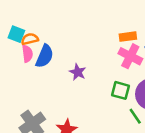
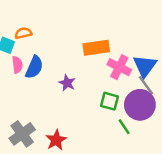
orange rectangle: (128, 37) -> (96, 48), moved, size x1.5
orange semicircle: (30, 39) -> (23, 33), moved

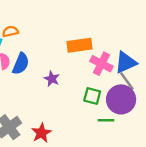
blue triangle: (145, 66) -> (126, 63), turned 30
green line: (124, 127) -> (106, 120), turned -56

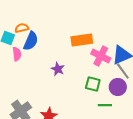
blue semicircle: (21, 64) -> (31, 41), moved
purple circle: (121, 99) -> (118, 87), size x0.7

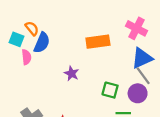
orange semicircle: (22, 28) -> (32, 28), turned 64
pink cross: (101, 56) -> (136, 28), moved

